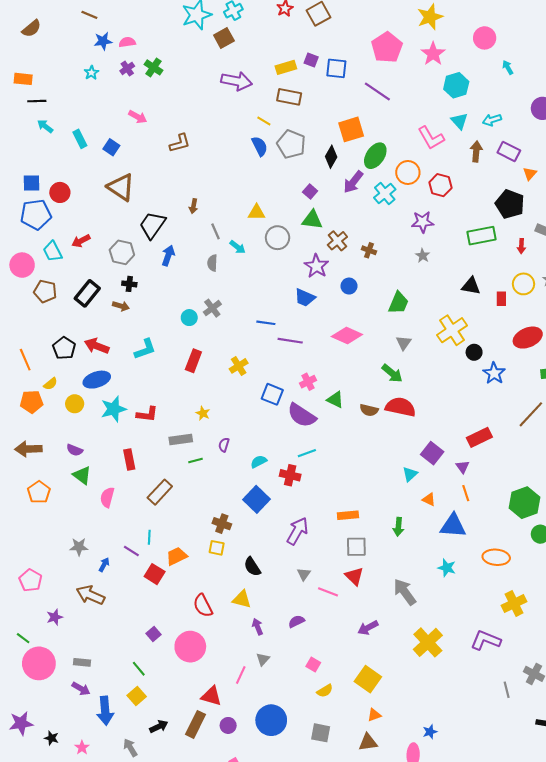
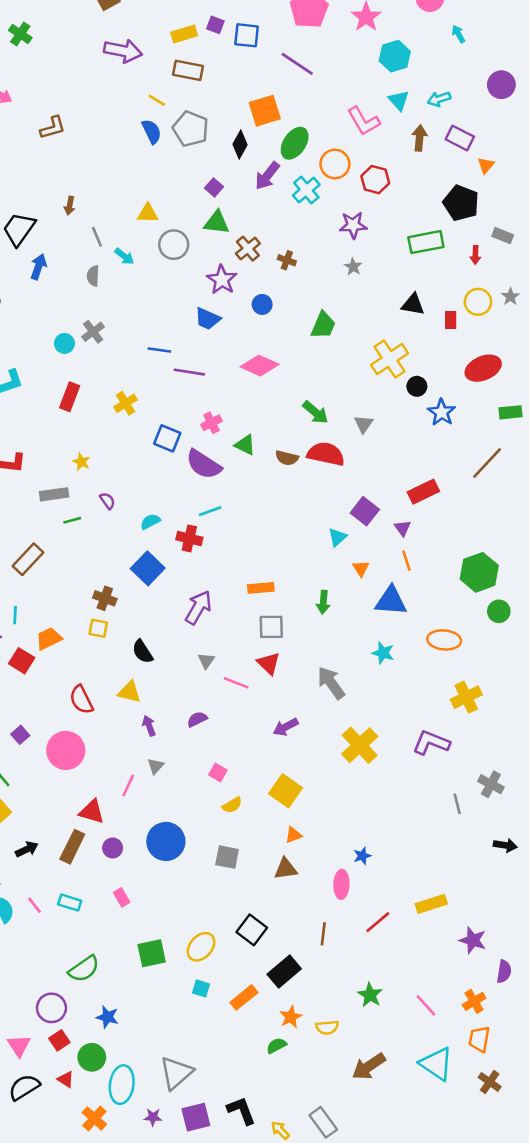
gray triangle: (404, 343) -> (364, 424), moved
purple semicircle: (224, 445) -> (107, 501), turned 128
orange triangle: (429, 499) -> (361, 568), turned 32

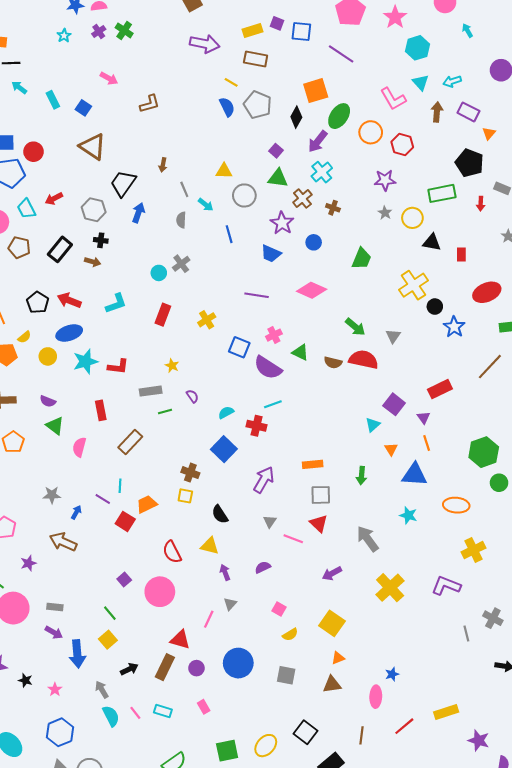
cyan cross: (306, 190) -> (322, 172), moved
yellow circle: (478, 302) -> (412, 218), moved
blue line: (159, 350) -> (229, 234), moved, turned 66

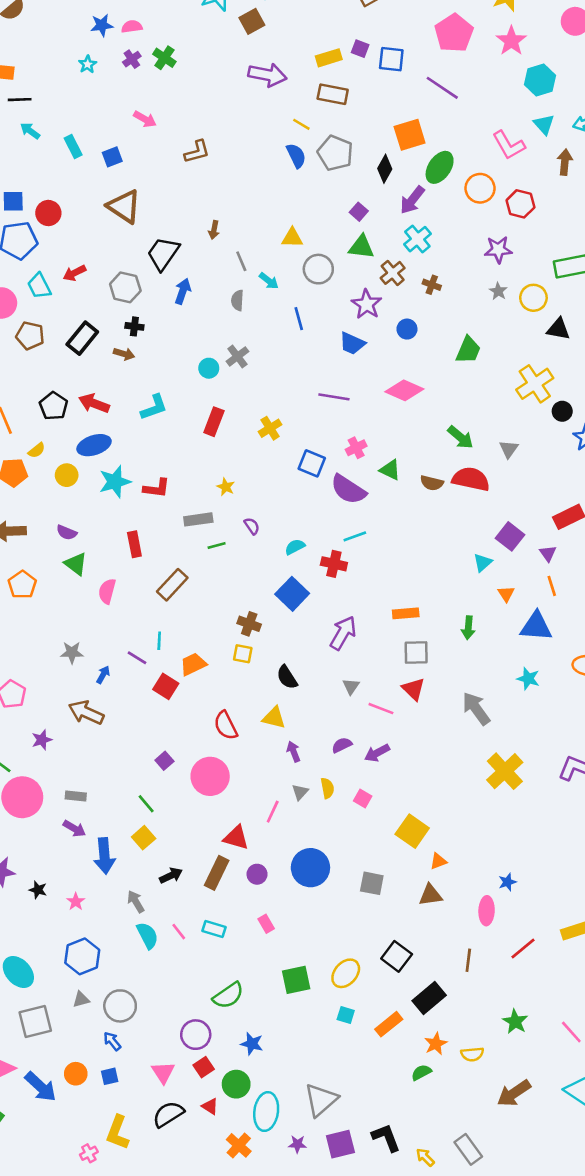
blue square: (83, 108) -> (112, 157), turned 35
purple arrow: (332, 573) -> (377, 753), moved
yellow square: (332, 623) -> (412, 831), moved
yellow semicircle: (290, 635) -> (327, 788), moved, turned -70

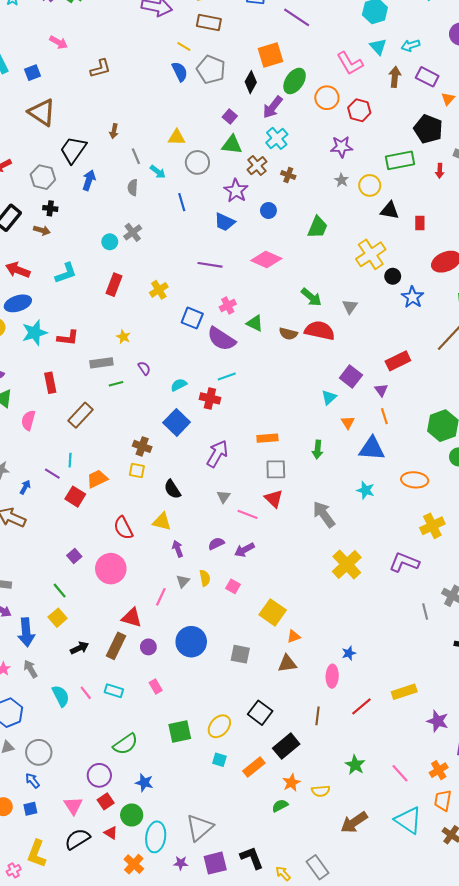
gray arrow: (136, 902) -> (30, 669), moved

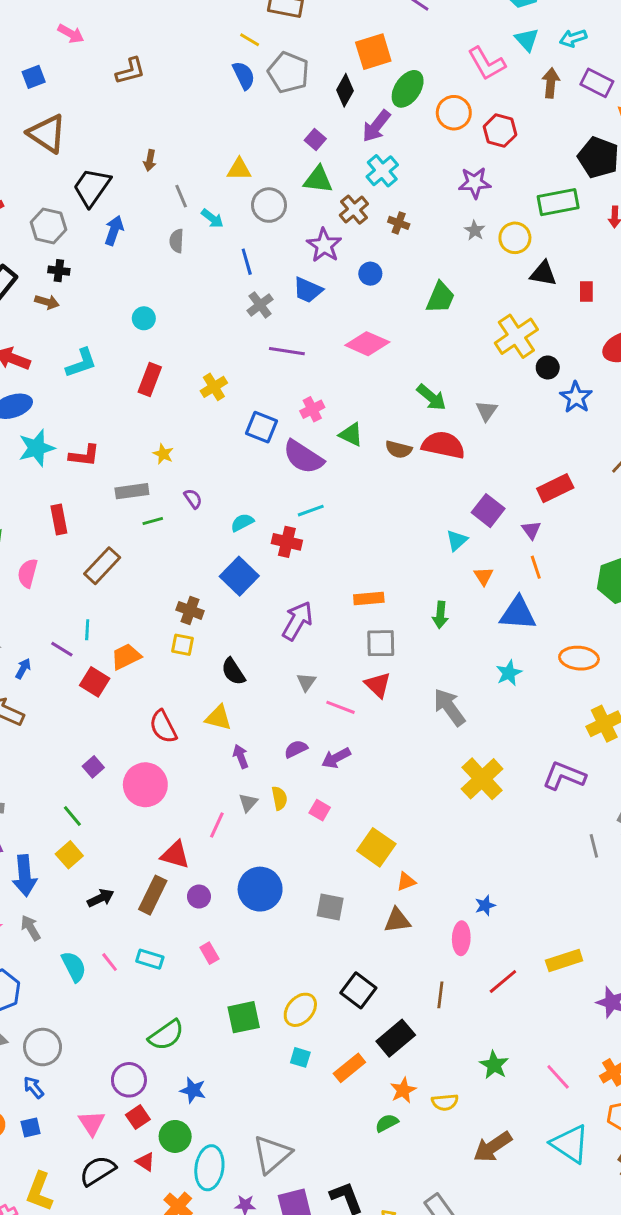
gray cross: (133, 232) -> (260, 305), moved
cyan star: (366, 490) -> (509, 673), turned 30

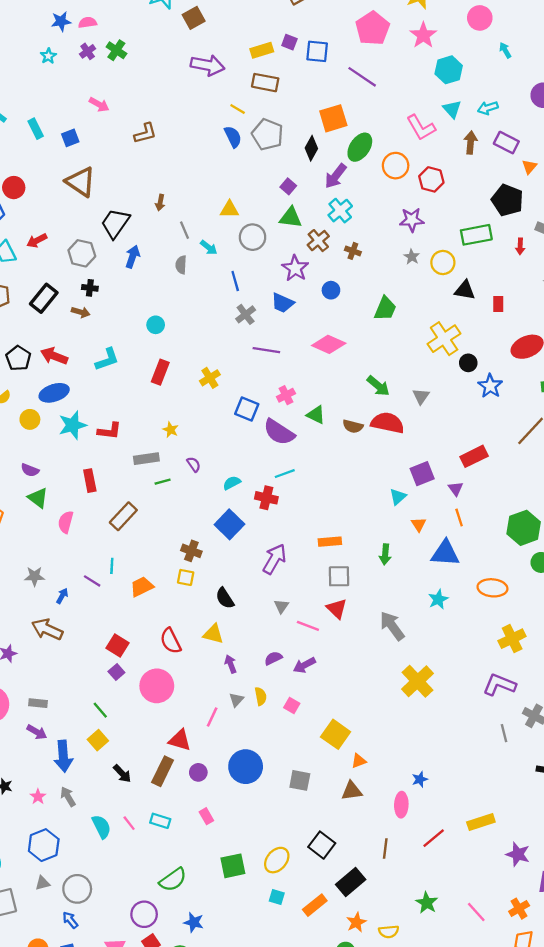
purple square: (488, 511) -> (422, 474), turned 30
red square: (95, 682) -> (118, 645), moved
purple L-shape: (564, 776) -> (499, 685), moved
black arrow: (101, 898) -> (122, 774), turned 72

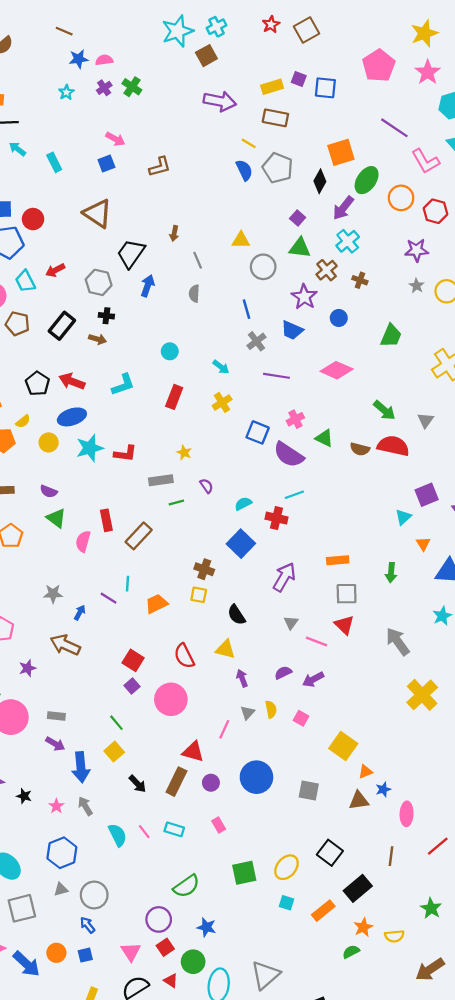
purple line: (362, 77) -> (394, 128), moved
blue square: (70, 138) -> (106, 163), moved
cyan arrow: (209, 247) -> (221, 367), moved
red rectangle: (90, 481) -> (106, 520), moved
blue star: (420, 779) -> (383, 789), moved

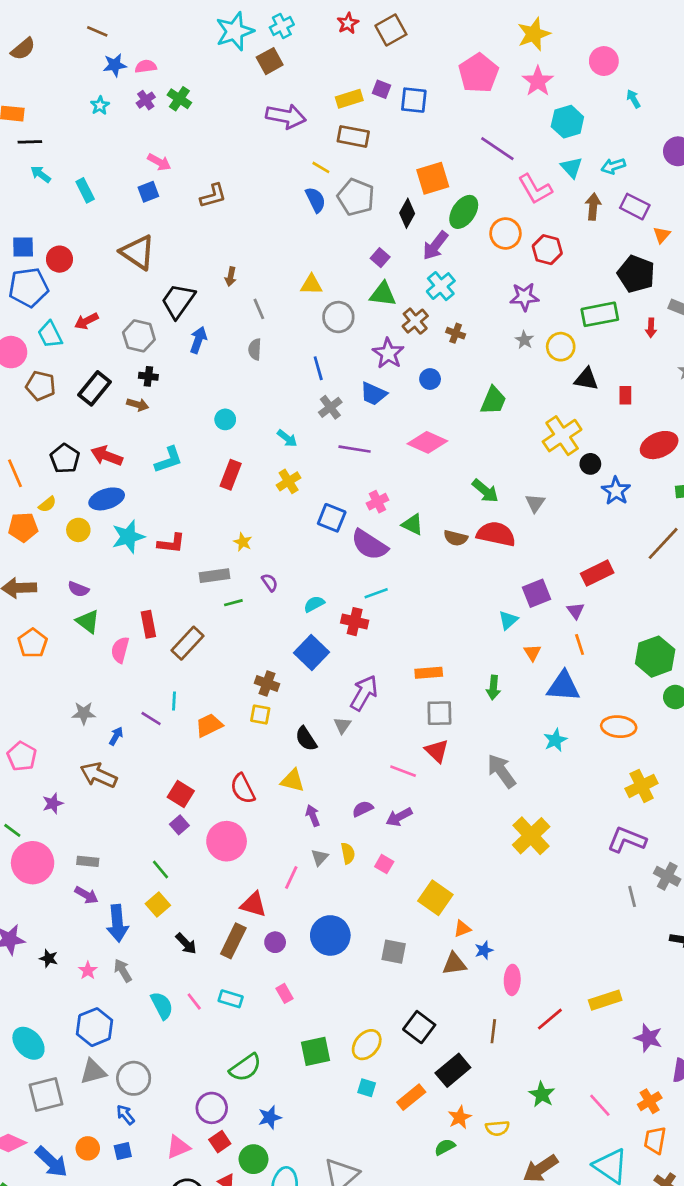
gray triangle: (291, 623) -> (342, 725), moved
gray triangle: (61, 889) -> (93, 1072), size x1.5
blue star: (206, 927) -> (270, 1117), turned -30
pink triangle: (131, 952) -> (178, 1147), turned 40

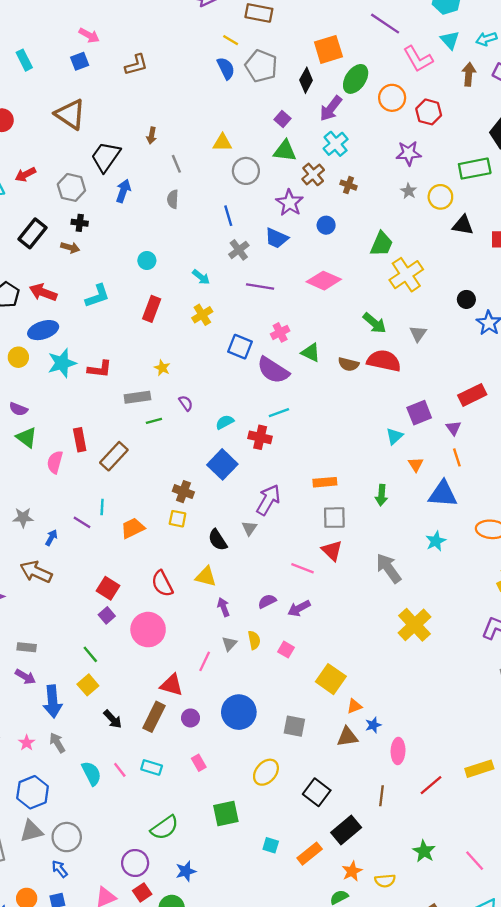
yellow cross: (562, 436) -> (406, 275), moved
yellow ellipse: (367, 1045) -> (266, 772), moved

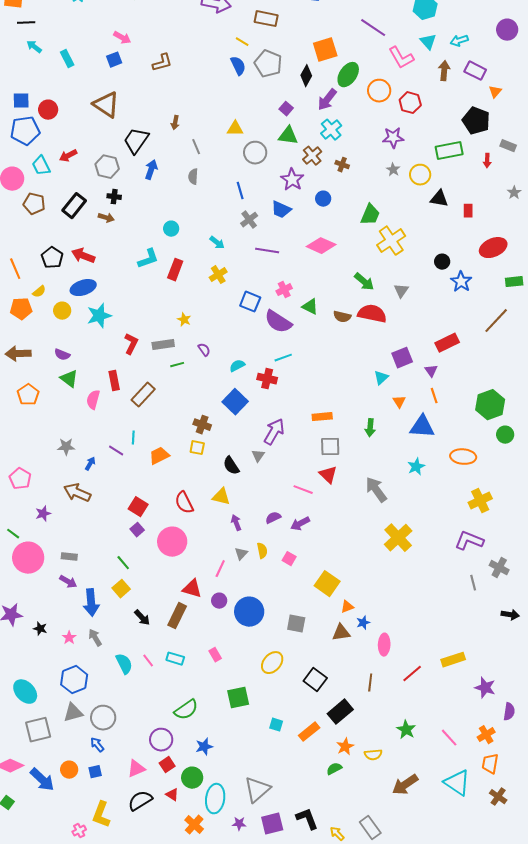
cyan L-shape: (97, 296) -> (148, 259), moved
red L-shape: (100, 369) -> (131, 344), moved, turned -70
purple circle: (191, 718) -> (219, 601), moved

